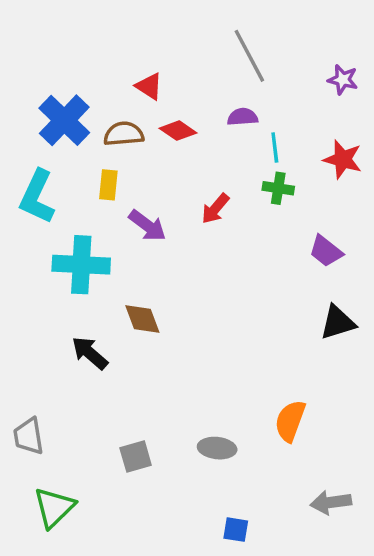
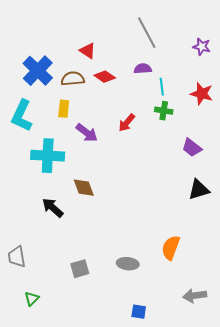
green triangle: (54, 507) -> (32, 299), size x0.6

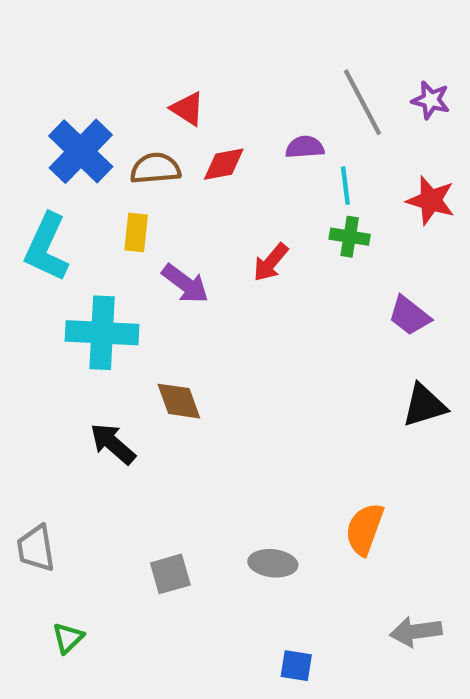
gray line: (147, 33) -> (362, 102), moved
red diamond: (105, 77) -> (224, 164), turned -45

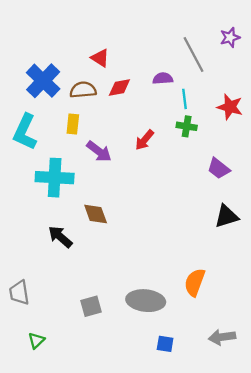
purple star: (431, 100) -> (230, 37), moved, turned -30
gray ellipse: (273, 563) -> (146, 301), size x1.5
blue square: (296, 666) -> (165, 344), moved

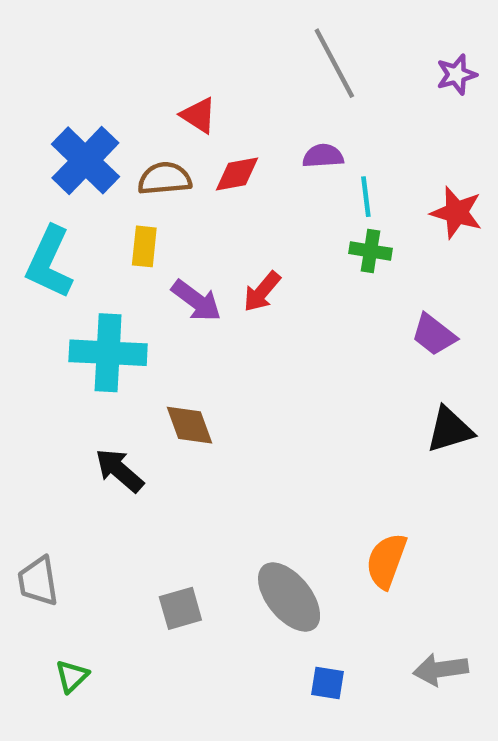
gray line: (194, 55) -> (334, 63), moved
red arrow: (145, 140) -> (262, 292), moved
gray ellipse: (146, 301) -> (289, 597), turned 45

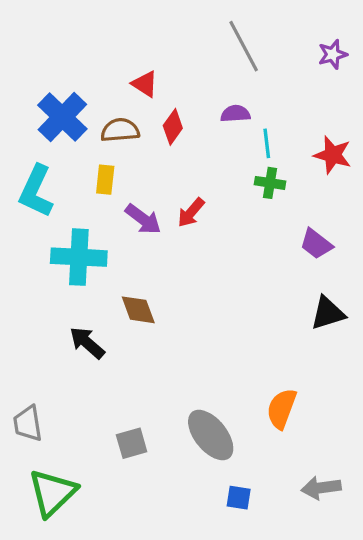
red diamond: (237, 174) -> (173, 127), turned -44
green triangle: (72, 676) -> (52, 493), size x2.0

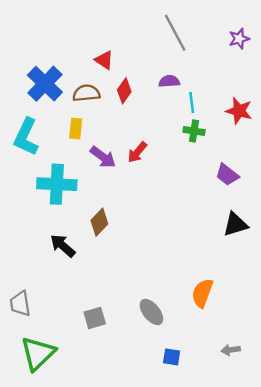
brown diamond: (138, 310) -> (99, 222), turned 64
gray ellipse: (211, 435) -> (151, 312), size x0.7
gray arrow: (321, 488) -> (231, 350), size x0.7

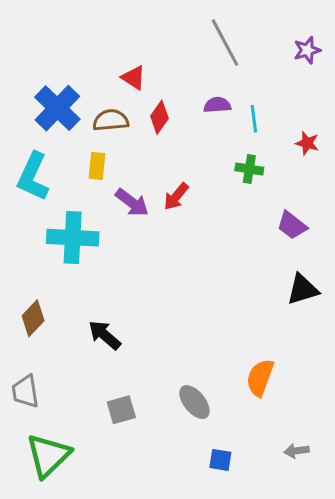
cyan line: (192, 103) -> (254, 119), moved
red star: (239, 111) -> (307, 143), size x0.7
brown diamond: (99, 222) -> (33, 318), moved
black arrow: (63, 246) -> (105, 335), moved

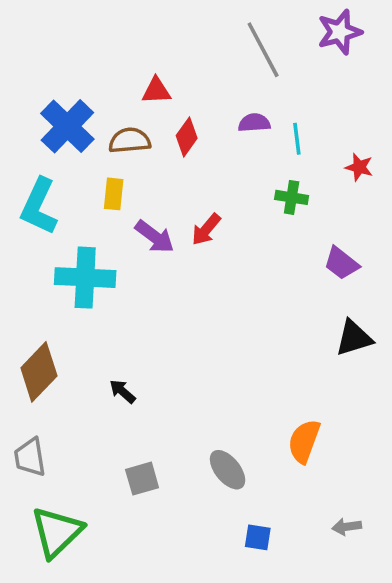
purple star: (307, 50) -> (340, 32), moved, size x1.4
red triangle: (134, 78) -> (156, 91), turned -36
brown diamond: (33, 318) -> (39, 372), size x1.4
black arrow: (105, 335) -> (123, 391), size x0.7

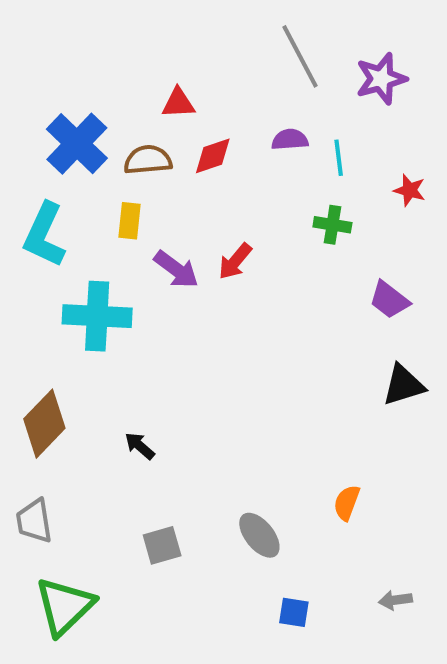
purple star: (340, 32) -> (381, 79), moved
red diamond: (187, 137) -> (213, 156), turned 36
orange semicircle: (304, 441) -> (347, 503), size x0.7

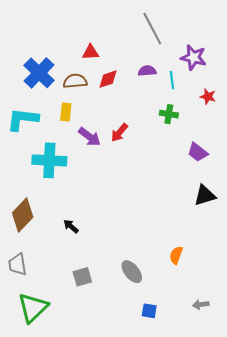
purple star: (381, 79) -> (194, 57), moved, turned 30
cyan L-shape: (44, 235) -> (23, 119), turned 72

